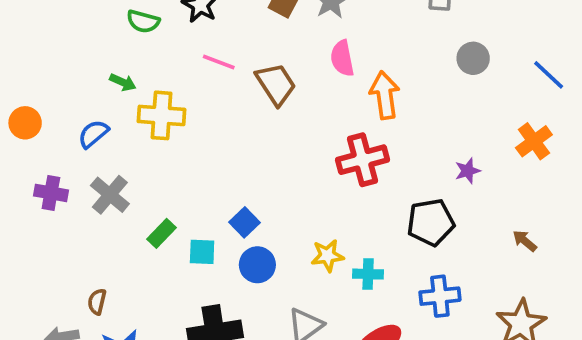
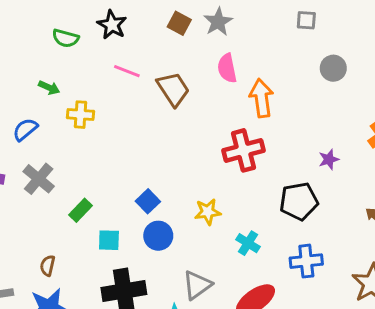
yellow cross: (162, 115) -> (80, 115), size x0.7
cyan square: (202, 252) -> (109, 240), moved
yellow star: (327, 256) -> (208, 212), moved
cyan cross: (368, 274) -> (248, 243), turned 30
brown semicircle: (97, 302) -> (48, 266), moved

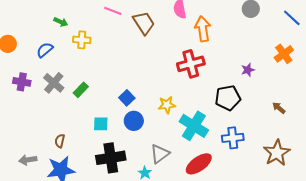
green rectangle: (80, 210) -> (81, 90), moved
cyan cross: (248, 243) -> (194, 126), size x1.8

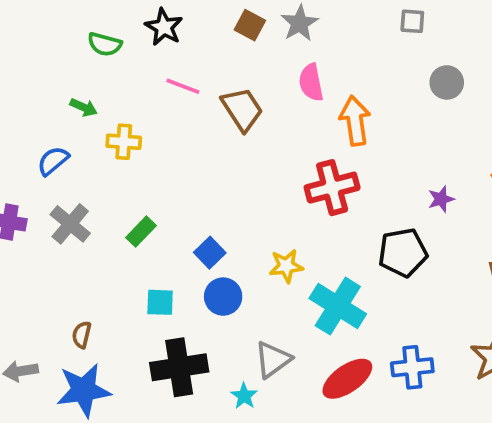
green rectangle: (81, 90) -> (141, 232), moved
blue cross: (233, 138) -> (412, 367), moved

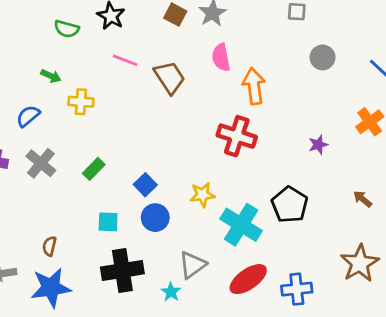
red cross: (332, 188) -> (237, 136), turned 33
black pentagon: (403, 253) -> (290, 205), moved, turned -30
blue cross: (412, 367) -> (297, 289), moved

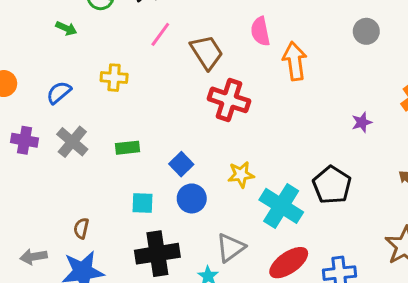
pink line: (125, 60) -> (160, 34), turned -75
green arrow: (51, 76) -> (66, 28), moved
red cross: (237, 136) -> (229, 100), moved
green rectangle: (94, 169) -> (128, 148), turned 40

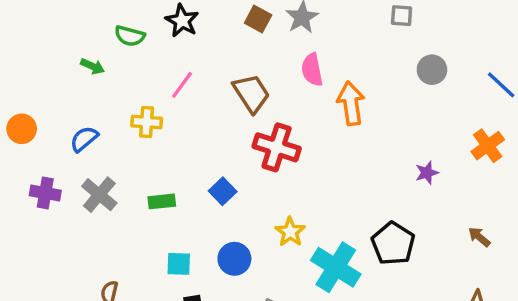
pink line: (160, 34) -> (182, 85), moved
blue square: (181, 164) -> (223, 191), moved
yellow star: (241, 175) -> (290, 232), turned -30

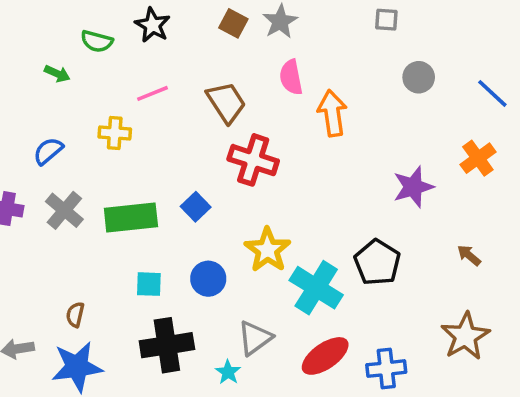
pink line: (182, 85) -> (152, 93), turned 32
purple star: (427, 173) -> (413, 187), size x1.6
green rectangle: (162, 201) -> (131, 218), size x1.8
yellow star: (290, 232) -> (268, 250), size x1.4

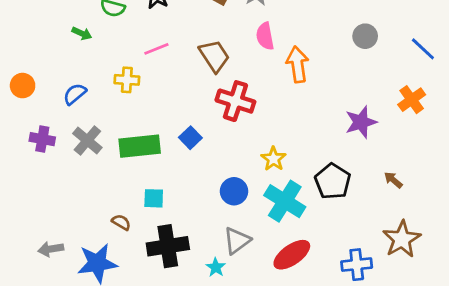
yellow star: (268, 250) -> (273, 159), moved, size x0.7
brown arrow: (469, 255) -> (393, 180), moved
blue circle: (208, 279) -> (234, 191), moved
brown semicircle: (75, 315) -> (121, 222), moved, turned 108
blue cross: (386, 369) -> (357, 265), moved

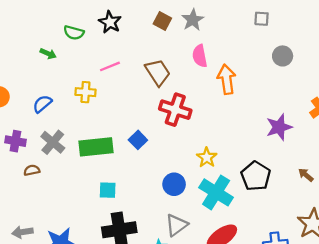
brown semicircle: (121, 222) -> (32, 170), moved, turned -42

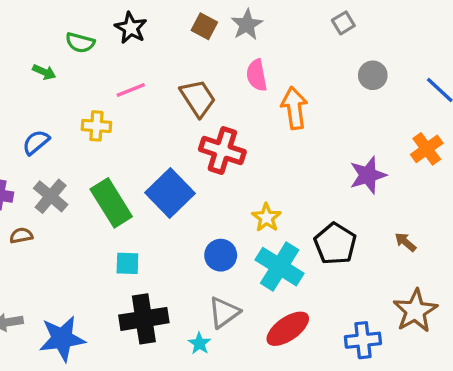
gray square: (262, 19) -> (343, 23), turned -35
blue square: (138, 140) -> (170, 193), size x1.8
green rectangle: (96, 147) -> (111, 203), turned 64

